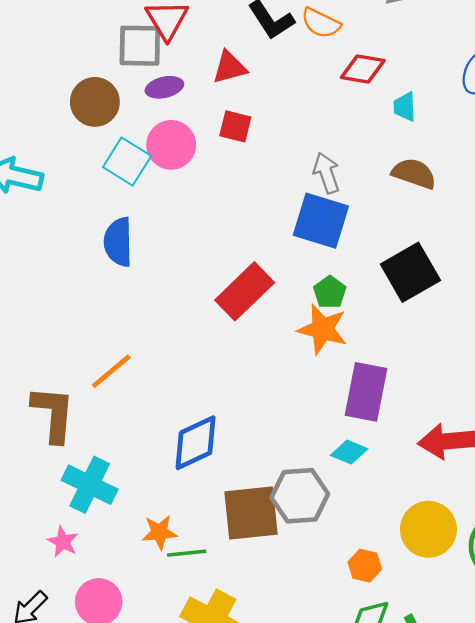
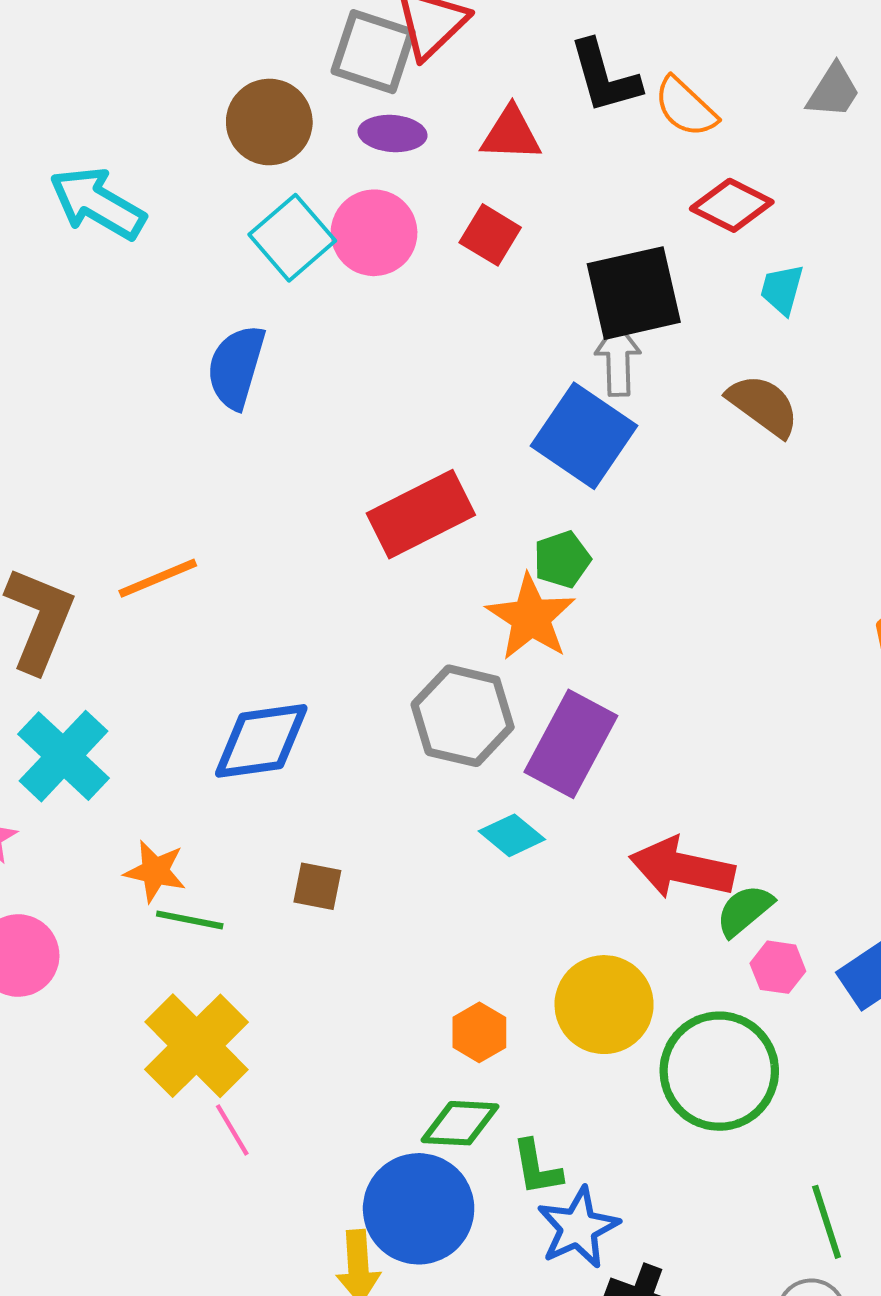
black square: (410, 272) -> (634, 293), moved
gray hexagon: (300, 496) -> (463, 716), moved
brown square: (251, 513) -> (317, 886), size x0.5

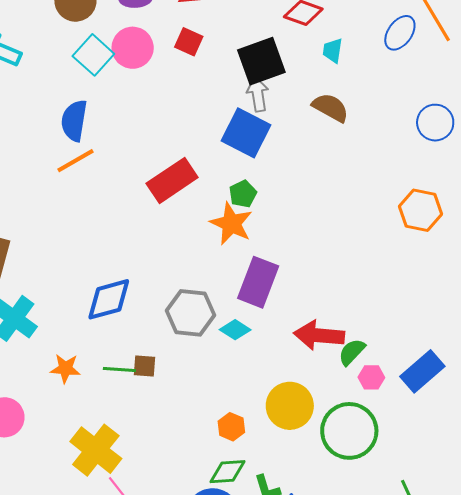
orange line: (158, 578) -> (75, 161), moved
gray hexagon: (463, 716) -> (191, 313), moved
green line: (190, 920) -> (119, 370), moved

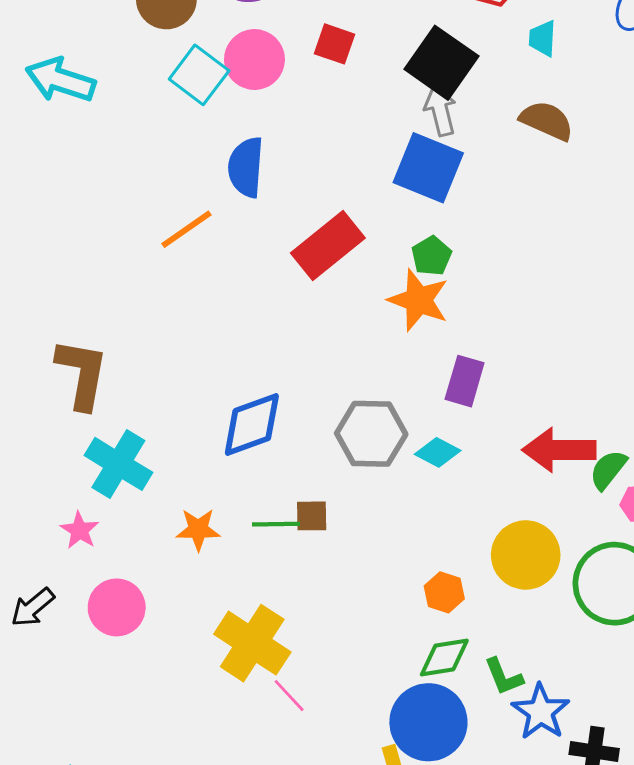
black square: (261, 61) -> (441, 63), turned -30
blue semicircle: (74, 121) -> (246, 167), moved
purple rectangle: (258, 282) -> (465, 381), size x0.7

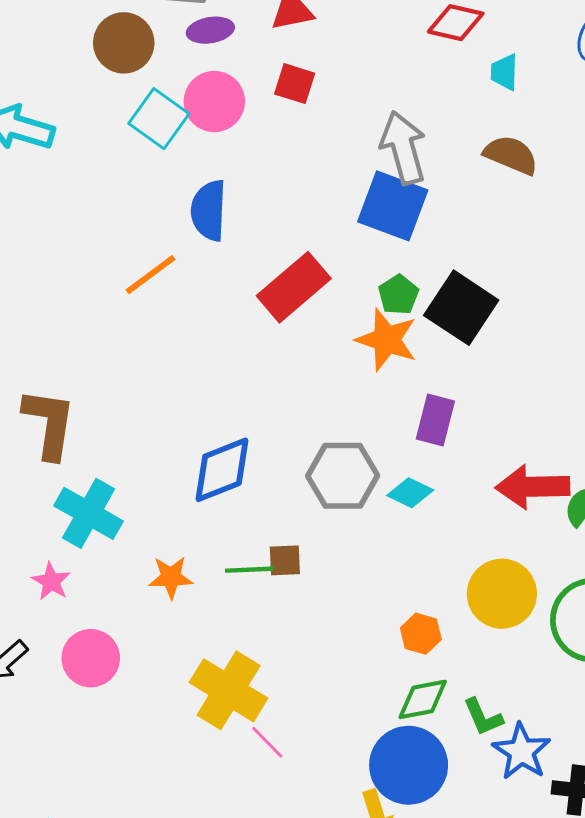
black square: (441, 63) -> (461, 308), moved
gray arrow: (440, 111) -> (403, 148), size x1.4

